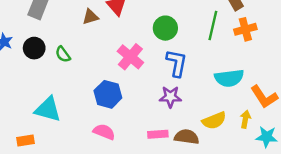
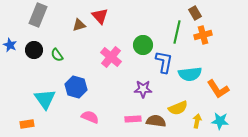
green circle: (165, 28) -> (143, 45), moved
blue L-shape: (177, 63) -> (164, 62), moved
blue hexagon: (108, 94) -> (76, 87), moved
cyan triangle: (48, 109) -> (45, 99), turned 40
yellow arrow: (245, 119) -> (197, 121), moved

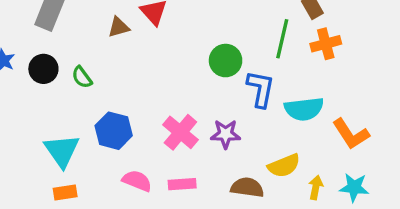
pink cross: (111, 57) -> (180, 132), moved
pink rectangle: (133, 119) -> (182, 184), moved
orange rectangle: (27, 124) -> (65, 192), moved

